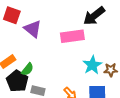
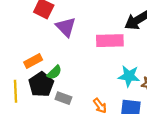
cyan star: (92, 65) -> (129, 76), turned 30

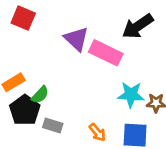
purple triangle: (66, 27) -> (76, 39), moved
pink rectangle: (110, 41) -> (106, 53), turned 30

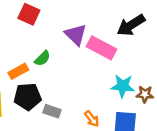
green semicircle: (40, 95) -> (42, 58), moved
black pentagon: (25, 110) -> (27, 97), turned 30

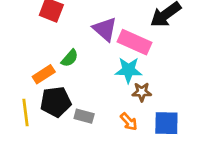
cyan star: (123, 86) -> (128, 70), moved
brown star: (145, 94) -> (142, 92), moved

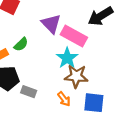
cyan star: (128, 70) -> (67, 58), turned 30
brown star: (142, 92) -> (76, 76), size x1.5

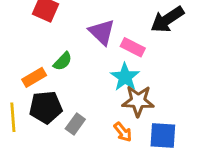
pink rectangle: (74, 36) -> (133, 47), size x0.7
gray rectangle: (29, 92) -> (75, 124), turned -72

